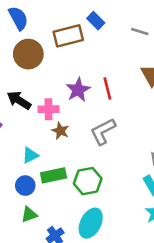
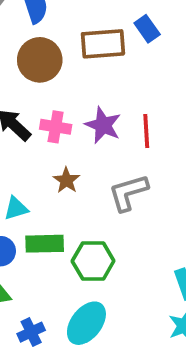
purple star: (78, 90) -> (103, 125), turned -30
pink cross: (48, 109) -> (56, 127), moved

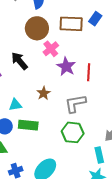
blue rectangle: (147, 29) -> (95, 19), turned 64
pink cross: (56, 127) -> (51, 49), moved, turned 35
green hexagon: (93, 261) -> (73, 132), moved

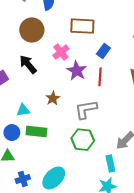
blue rectangle: (95, 19) -> (103, 51), moved
brown circle: (37, 28) -> (32, 30), moved

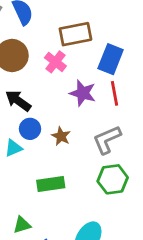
blue rectangle: (103, 51) -> (111, 59), size x1.5
pink cross: (61, 52) -> (55, 62), moved
cyan triangle: (23, 110) -> (13, 148), moved
blue circle: (12, 133) -> (30, 129), moved

